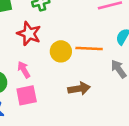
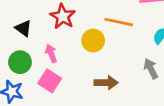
orange line: (89, 49) -> (119, 22), moved
pink square: (27, 95) -> (50, 81), turned 35

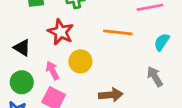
yellow circle: (93, 41) -> (80, 61), moved

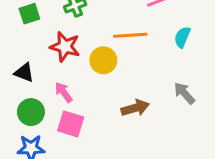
yellow circle: (80, 61) -> (103, 60), moved
gray arrow: (155, 77) -> (184, 93), moved

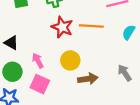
red star: (65, 47) -> (62, 27), moved
yellow circle: (103, 60) -> (70, 60), moved

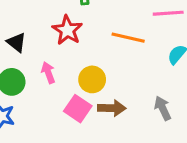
red star: (62, 27) -> (67, 30), moved
pink square: (40, 84) -> (78, 109), moved

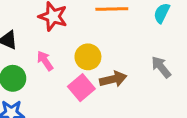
pink square: (78, 109) -> (81, 88), turned 30

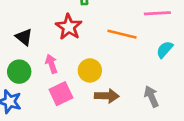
pink square: (81, 88) -> (61, 94), moved

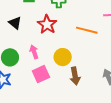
black triangle: (24, 37) -> (15, 23), moved
brown arrow: (107, 96) -> (75, 76), turned 78

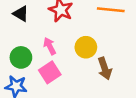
pink square: (41, 74) -> (50, 72), moved

